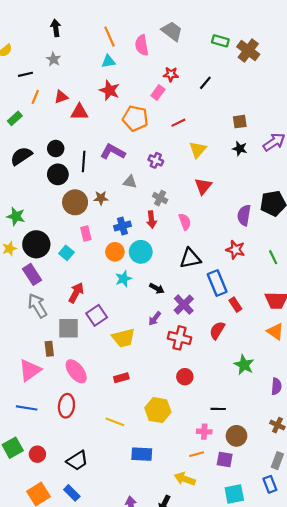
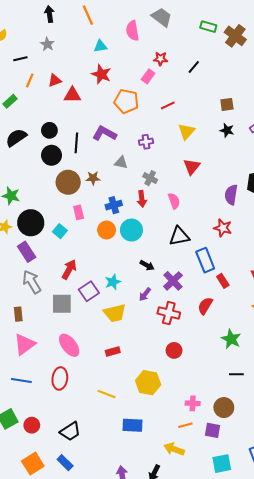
orange line: (110, 37) -> (88, 15), moved
purple cross: (156, 160) -> (146, 142), turned -32
cyan star: (123, 279) -> (113, 282), moved
brown rectangle: (49, 349) -> (18, 314), moved
black line: (218, 409) -> (236, 374), moved

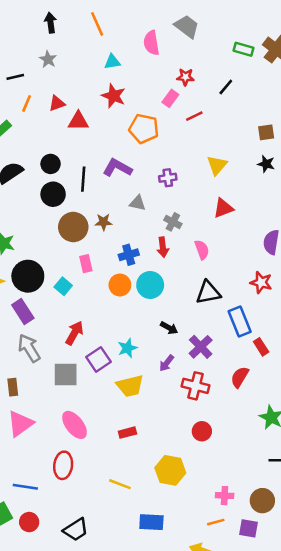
green rectangle: (208, 27) -> (243, 49), moved
red line: (168, 105) -> (194, 116), moved
red triangle: (192, 167) -> (223, 208), turned 30
blue line: (21, 381) -> (25, 487), moved

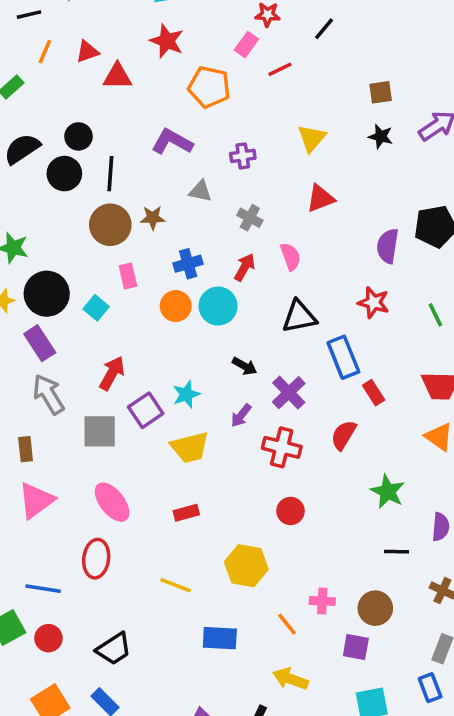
black line: (83, 179) -> (110, 174), moved
black circle: (53, 194) -> (64, 174), moved
red arrow: (163, 247) -> (245, 267), moved, turned -144
orange line: (216, 522) -> (287, 624), moved, turned 66

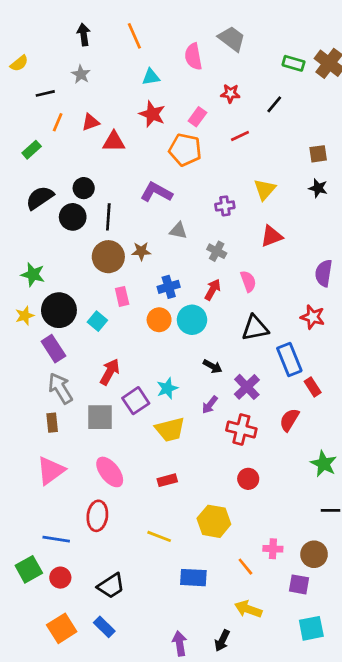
pink rectangle: (246, 45) -> (197, 117), moved
purple cross: (243, 156) -> (225, 206), moved
brown rectangle: (26, 449) -> (52, 423), moved

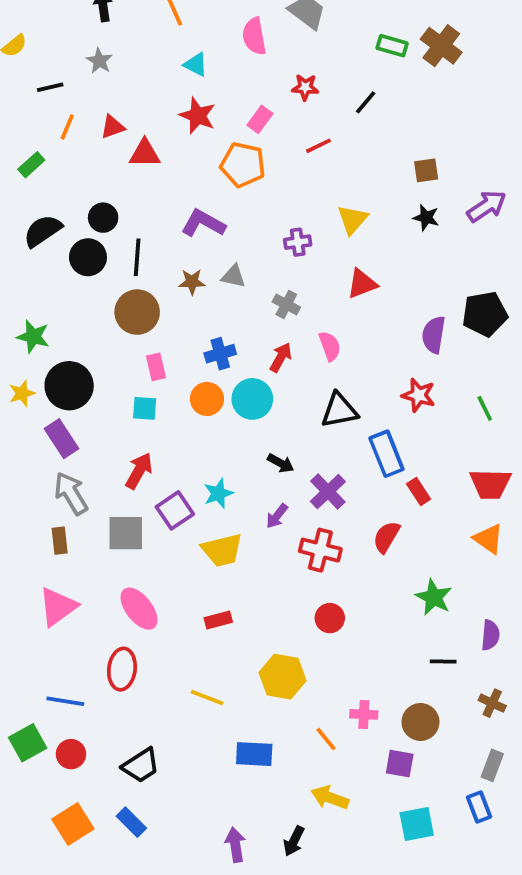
cyan triangle: (151, 77) -> (196, 65), turned 36
brown star: (141, 251) -> (192, 282), moved
cyan square: (97, 321) -> (145, 408), moved, turned -36

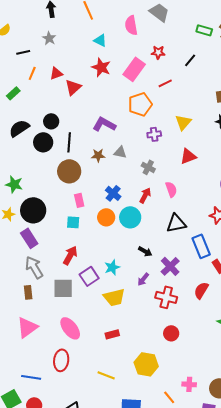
pink rectangle: (260, 119) -> (134, 69), size x1.6
red triangle: (145, 153) -> (73, 87), turned -42
orange pentagon: (243, 165) -> (140, 104), moved, turned -30
blue cross: (220, 354) -> (113, 193), turned -35

